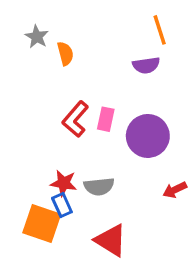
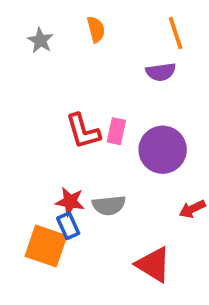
orange semicircle: (65, 53) -> (96, 29), moved
red L-shape: (75, 119) -> (83, 131), turned -57
red triangle: (111, 240) -> (153, 265), moved

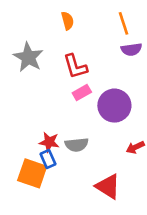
gray star: (40, 40) -> (28, 57), moved, size x1.6
purple semicircle: (161, 72) -> (131, 49), moved
red L-shape: (83, 131) -> (75, 66), moved
pink rectangle: (116, 131) -> (82, 92), turned 48

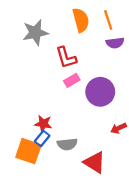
orange semicircle: (67, 21) -> (81, 20), moved, size x1.5
gray star: (28, 57) -> (35, 33), moved, turned 30
gray semicircle: (77, 145) -> (67, 144), moved
blue rectangle: (48, 159) -> (42, 138), turned 63

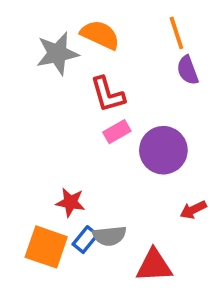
orange semicircle: (81, 20) -> (100, 35), moved, turned -50
purple semicircle: (115, 43) -> (188, 70), turned 78
blue rectangle: (42, 138) -> (85, 240), moved
red triangle: (95, 162) -> (154, 266), turned -35

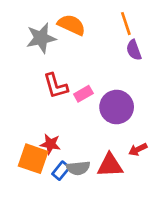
red L-shape: (108, 94) -> (56, 86), moved
orange square: (46, 247) -> (33, 159), moved
red triangle: (154, 266) -> (110, 165), moved

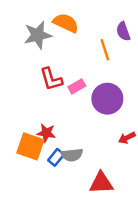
orange line: (126, 24) -> (105, 50), moved
purple semicircle: (134, 50) -> (123, 31), moved
red triangle: (110, 165) -> (101, 183), moved

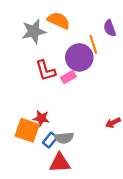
purple circle: (107, 99) -> (79, 57), moved
red triangle: (101, 183) -> (60, 163), moved

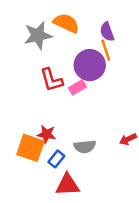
purple semicircle: (110, 28) -> (107, 32), moved
gray semicircle: (64, 138) -> (85, 147), moved

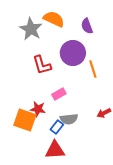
gray star: (38, 35) -> (31, 29), turned -30
orange line: (106, 50) -> (93, 69), moved
pink rectangle: (77, 87) -> (59, 94), moved
blue rectangle: (56, 159) -> (57, 127), moved

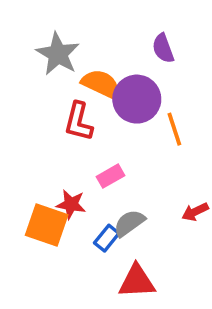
orange semicircle: (54, 19) -> (101, 84), moved
red L-shape: (42, 65) -> (79, 122), turned 30
gray semicircle: (69, 119) -> (129, 223), turned 150
red triangle: (55, 150) -> (137, 281), moved

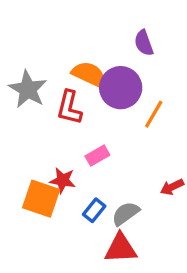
gray star: (58, 54) -> (28, 89), moved
orange line: (174, 129) -> (154, 114), turned 48
gray semicircle: (129, 223) -> (126, 214), moved

